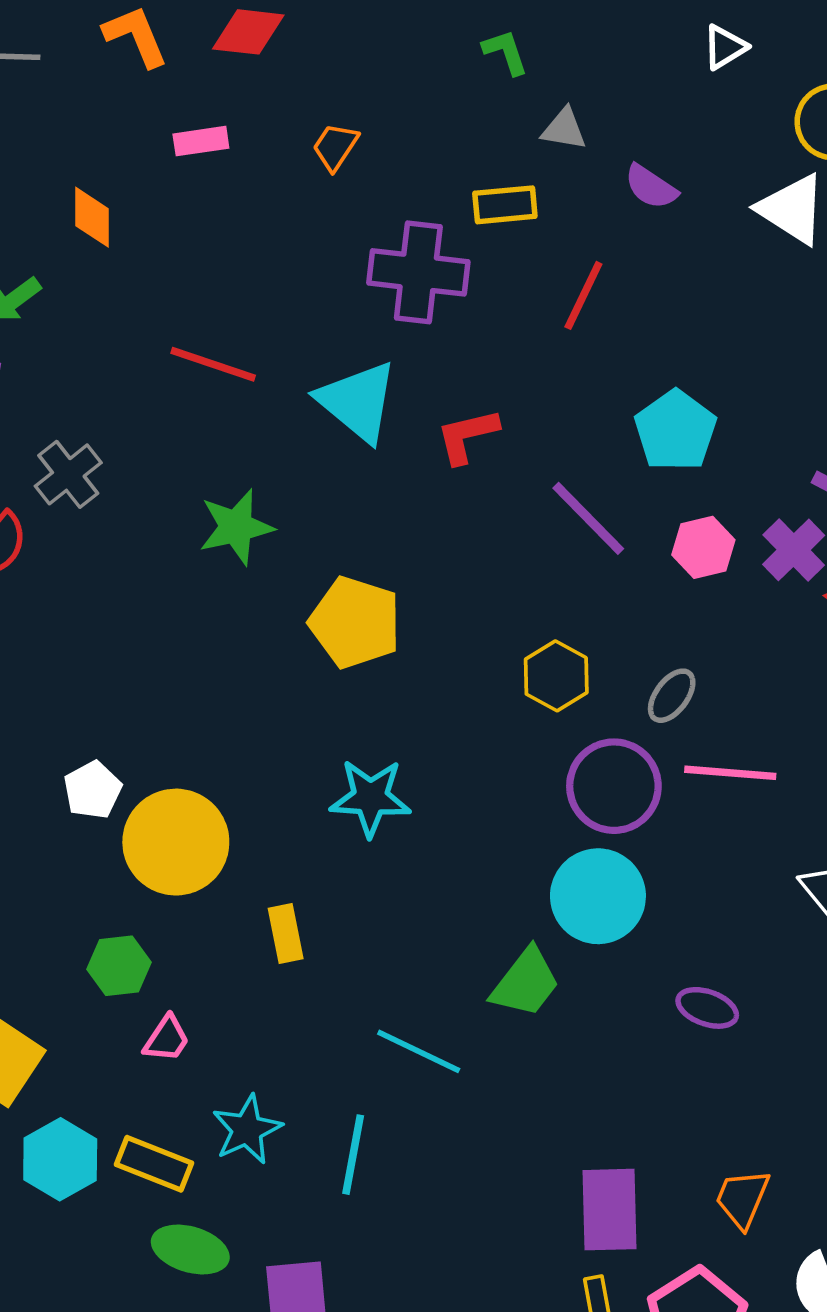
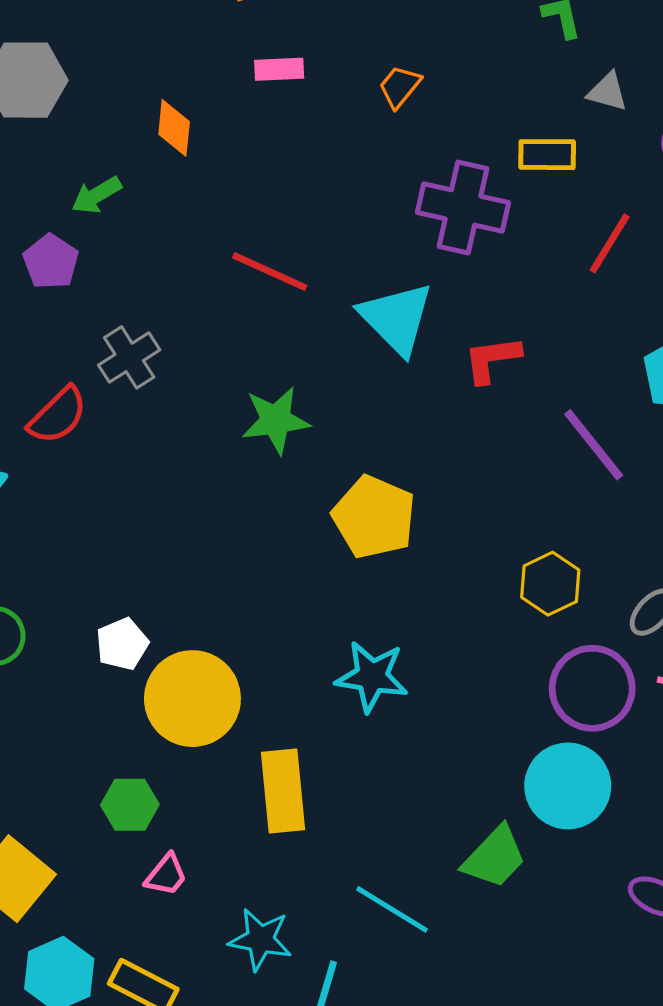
yellow rectangle: (286, 934) -> (283, 791), size x1.6
cyan star: (247, 1130) -> (260, 939), moved, turned 30

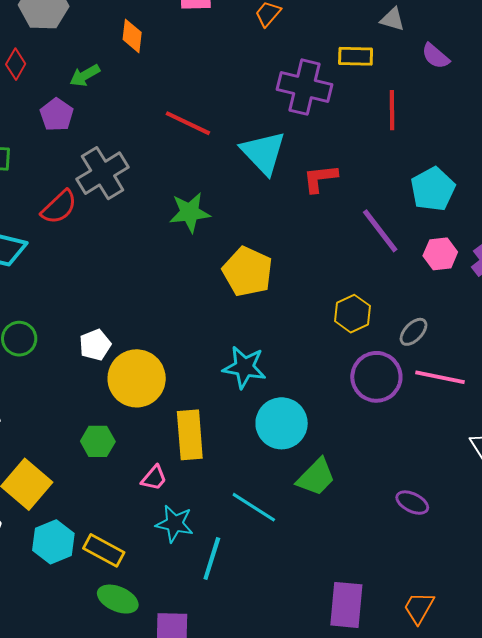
red line: (610, 243) -> (392, 110), turned -33
gray cross: (129, 357) -> (103, 173), size x1.4
cyan circle: (568, 786) -> (282, 423), moved
pink trapezoid: (166, 875) -> (154, 478), moved

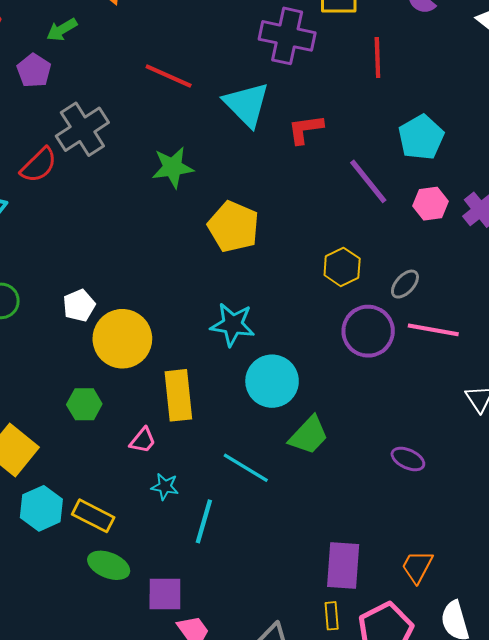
cyan star: (175, 524) -> (165, 487), size x0.7

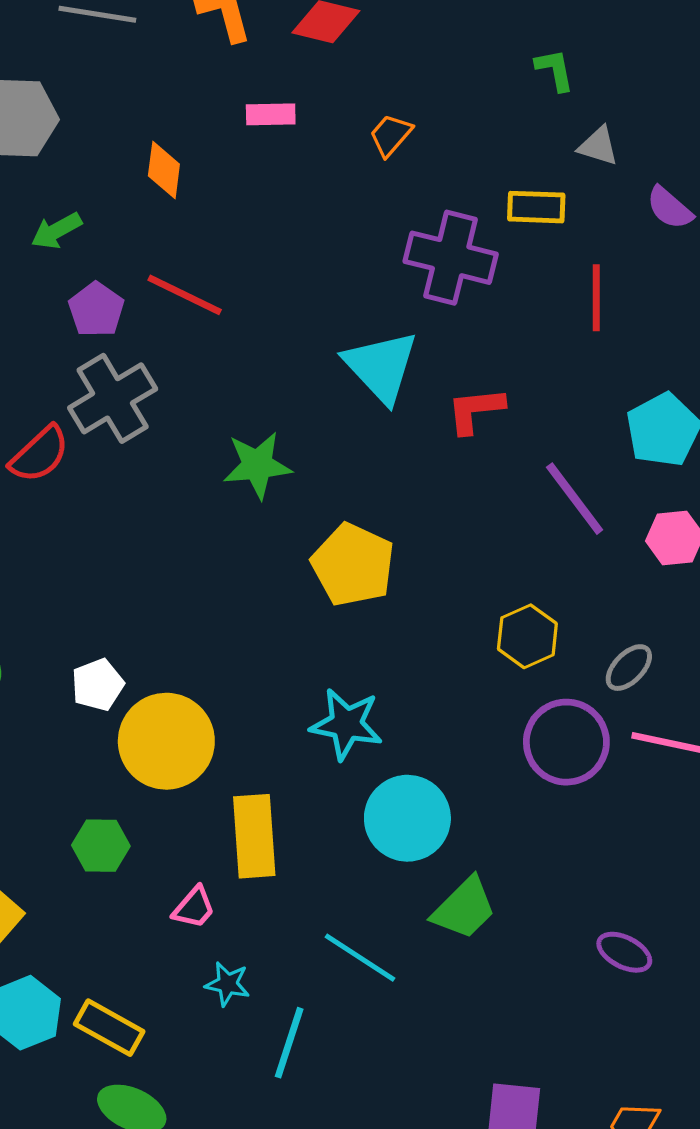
green arrow: (62, 30) -> (56, 231), moved
purple pentagon: (34, 71) -> (96, 310), moved
red line: (169, 76) -> (185, 295), moved

